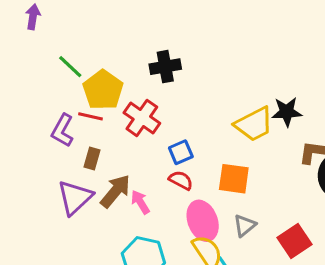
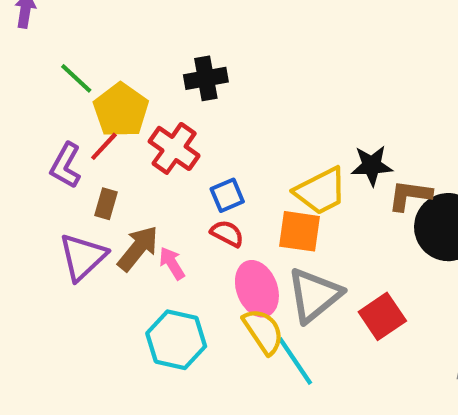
black star: (287, 112) -> (372, 165), moved
red line: (90, 116) -> (104, 146), turned -60
yellow trapezoid: (254, 124) -> (321, 191), moved
gray triangle: (245, 225) -> (314, 295), size x1.8

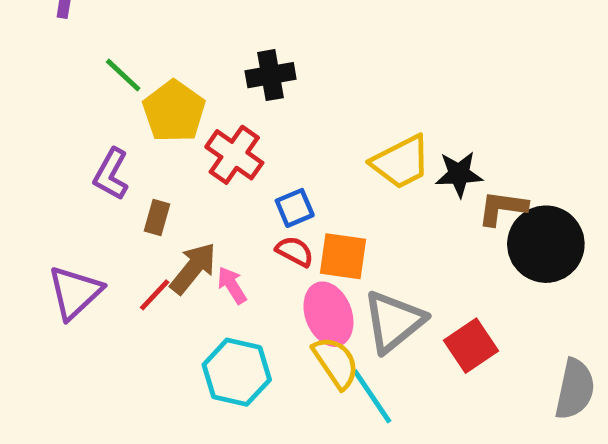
red line: (104, 146) -> (155, 295), moved
yellow trapezoid: (321, 191) -> (401, 162), moved
orange square: (299, 231) -> (343, 256), moved
purple triangle: (83, 257) -> (75, 292), moved

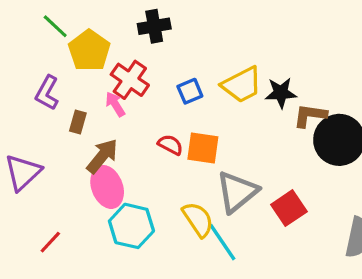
blue square: (295, 208) -> (190, 91), moved
pink arrow: (232, 285) -> (115, 104), moved
red line: (155, 295) -> (50, 242), moved
pink ellipse: (328, 314) -> (107, 187), moved

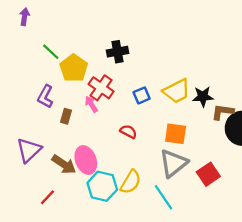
orange square: (203, 148) -> (176, 134), moved
brown arrow: (102, 156) -> (64, 164), moved, turned 85
yellow semicircle: (198, 219) -> (131, 182), moved, turned 65

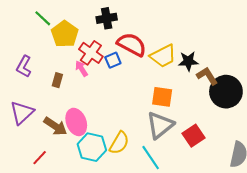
blue square: (142, 95) -> (113, 60), moved
purple L-shape: (45, 97) -> (24, 66), moved
brown L-shape: (223, 112) -> (207, 76), turned 50
red semicircle: (128, 132) -> (132, 44), moved, size x1.8

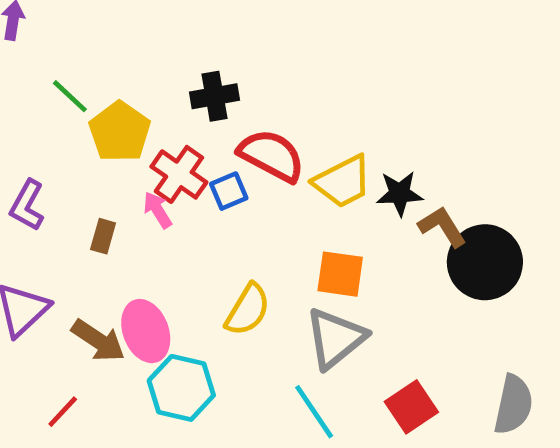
red square: (194, 136) -> (411, 407), moved
yellow semicircle: (119, 143) -> (248, 310), moved

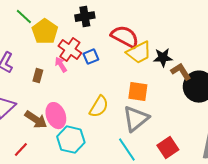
red semicircle: (271, 155) -> (125, 37), moved

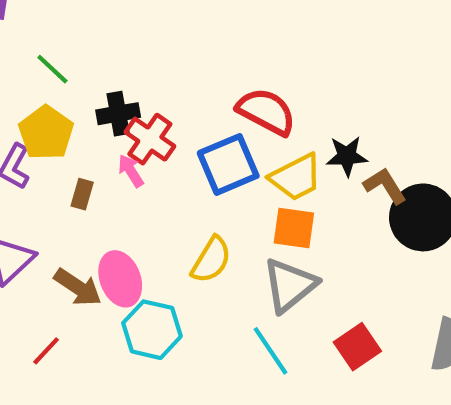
black cross: (85, 17) -> (118, 114), moved
yellow pentagon: (45, 32) -> (46, 133), moved
yellow trapezoid: (139, 53) -> (296, 177), moved
blue square: (91, 57) -> (228, 164), moved, size x1.8

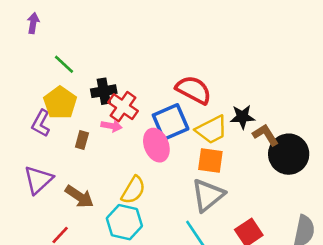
pink arrow: (131, 171) -> (111, 126), turned 132
yellow semicircle: (211, 260) -> (133, 190), moved
pink ellipse: (120, 279) -> (156, 145), moved

